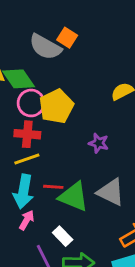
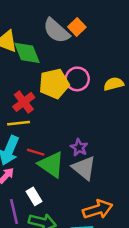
pink circle: (31, 103) -> (77, 79), moved
red cross: (27, 134) -> (24, 102), turned 35
purple star: (99, 143) -> (79, 147), moved

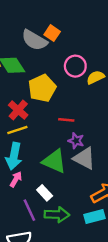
pink circle: (77, 79) -> (75, 66), moved
red line: (36, 152) -> (66, 120), moved

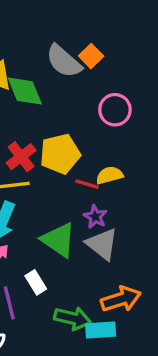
yellow semicircle: (96, 77) -> (109, 175), moved
yellow pentagon: (42, 88) -> (60, 154), moved
green arrow: (57, 215) -> (73, 318), moved

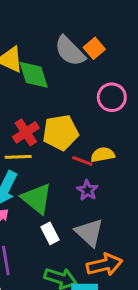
green triangle: (59, 240) -> (37, 198), moved
gray triangle: (102, 244) -> (89, 233), moved
white rectangle: (36, 282) -> (50, 233), moved

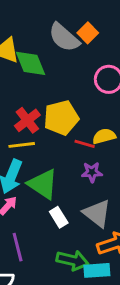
purple star: (87, 190) -> (92, 172), turned -30

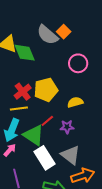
red line: (85, 144) -> (47, 121), moved, turned -56
white rectangle: (59, 217) -> (44, 158), size x1.6

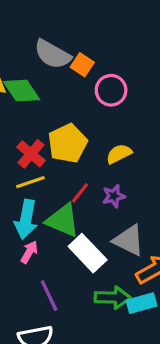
orange square: (64, 32) -> (82, 65), moved

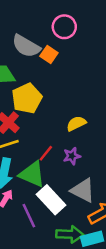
pink circle: (111, 90) -> (64, 27), moved
yellow pentagon: (68, 143) -> (27, 98), moved
purple line: (49, 295) -> (29, 216), moved

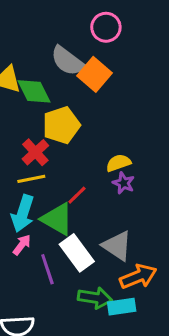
pink circle: (64, 27) -> (106, 27), moved
orange square: (49, 54) -> (95, 74), size x1.5
purple star: (72, 156) -> (124, 183), moved, turned 30

